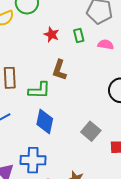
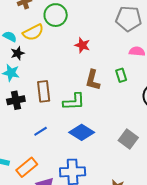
green rectangle: (79, 35) -> (121, 75), moved
blue diamond: (45, 121) -> (82, 132), turned -65

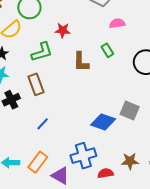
green L-shape: (74, 102) -> (42, 52), moved
blue diamond: (82, 132) -> (103, 122), moved

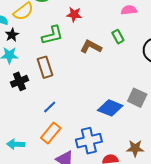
brown L-shape: (81, 62) -> (91, 47), turned 115
orange rectangle: (38, 162) -> (51, 133), moved

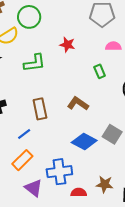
red star: (74, 14) -> (67, 45), moved
brown L-shape: (91, 47) -> (78, 104), moved
brown rectangle: (45, 67) -> (40, 109), moved

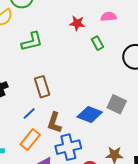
red star: (67, 45) -> (77, 23), moved
brown L-shape: (78, 104) -> (54, 123), moved, turned -100

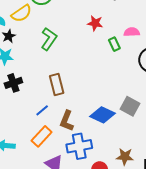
pink semicircle: (109, 17) -> (132, 32), moved
green L-shape: (32, 42) -> (49, 39), turned -45

